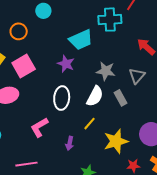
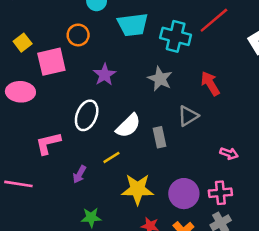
orange circle: (19, 31) -> (78, 35), moved
cyan trapezoid: (81, 40) -> (133, 25), moved
gray star: (106, 71) -> (160, 79), moved

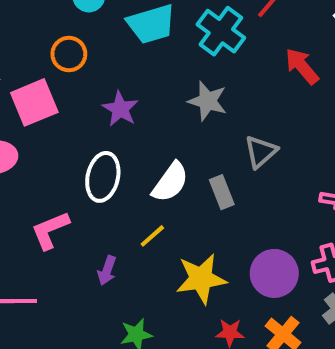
cyan cross: (176, 36) -> (221, 31), turned 32
red arrow: (210, 84) -> (302, 66), moved

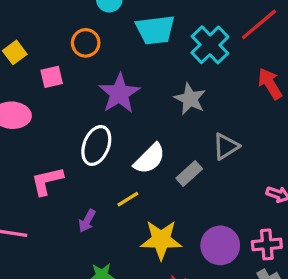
pink square: (34, 102) -> (52, 77), size x0.6
purple star: (120, 109) -> (119, 93), size x1.4
gray rectangle: (222, 192) -> (189, 173), turned 60

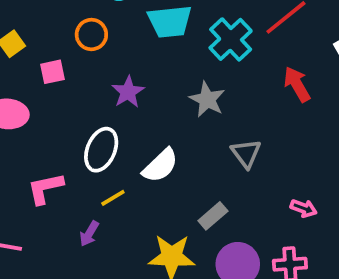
purple star: (119, 93) -> (128, 92), size x0.7
gray triangle: (226, 146) -> (246, 153), turned -36
gray rectangle: (189, 173) -> (213, 216), moved
yellow line: (128, 199) -> (113, 198), moved

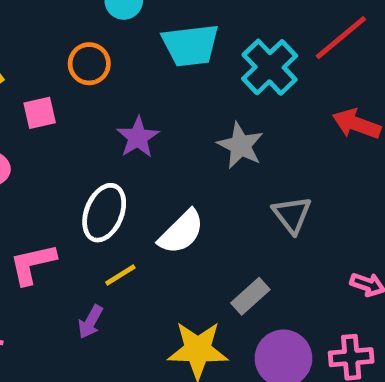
red arrow: (297, 84) -> (356, 124), turned -39

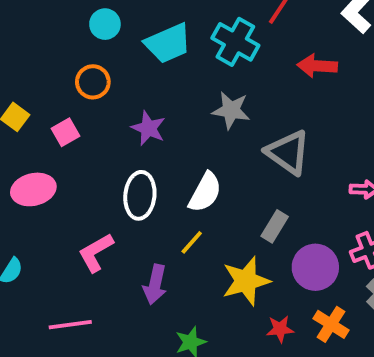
gray triangle: (292, 215) -> (288, 152), size x1.4
yellow line: (120, 275) -> (192, 242), moved
purple arrow: (90, 322) -> (155, 284), size x1.4

